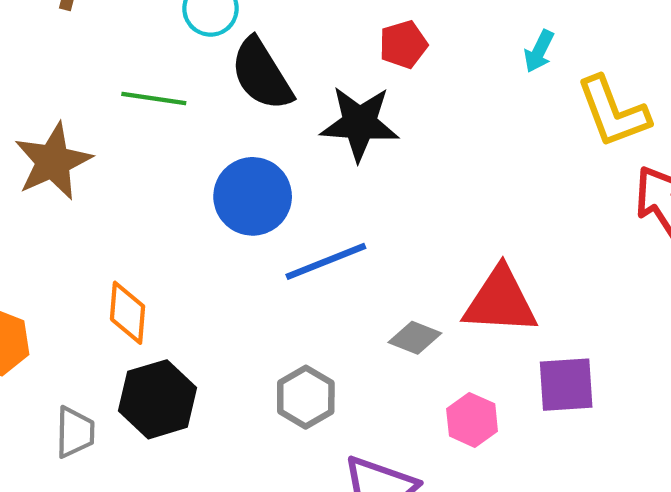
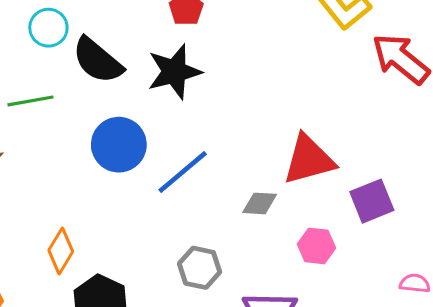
orange diamond: (128, 313) -> (61, 251), turned 45

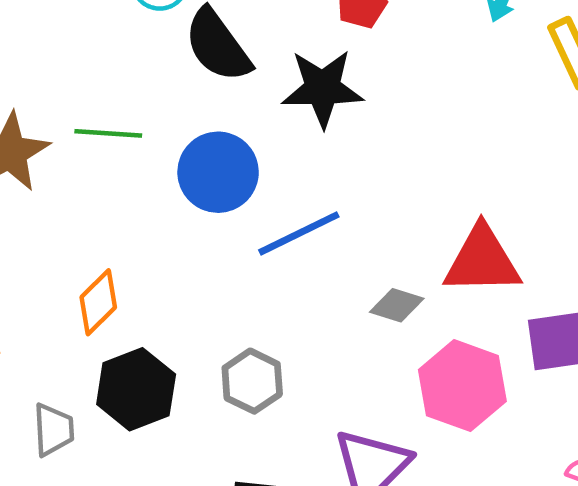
green line: (30, 101) -> (108, 133), moved
pink hexagon: (316, 246) -> (462, 386), size x1.6
gray hexagon: (200, 268) -> (252, 381), moved

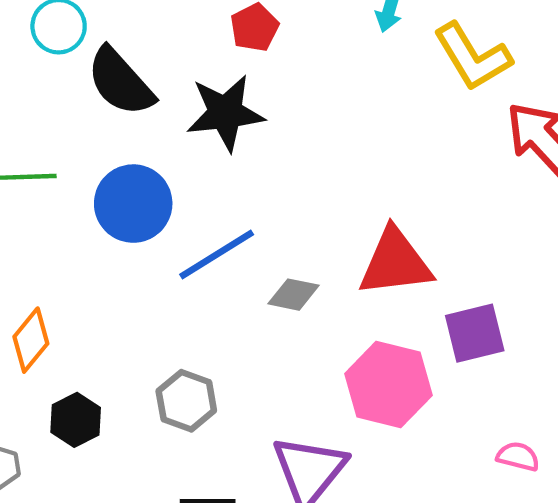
gray diamond: (397, 305) -> (293, 295), moved
black hexagon: (136, 389) -> (76, 420), size x0.7

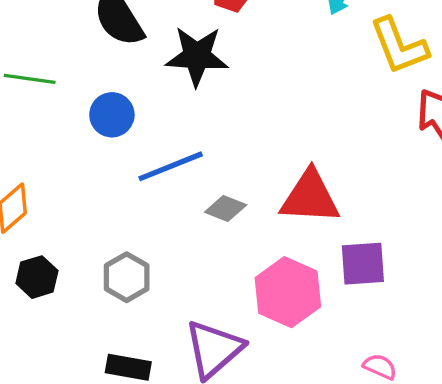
blue circle: (133, 204) -> (112, 115), size x0.7

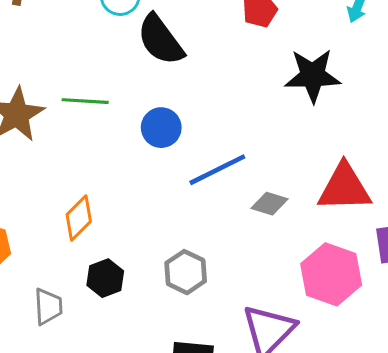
black star: (197, 56) -> (313, 76), moved

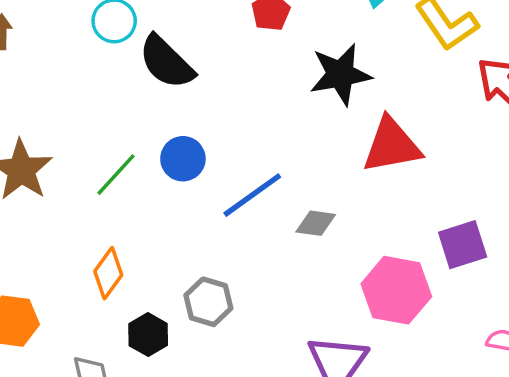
green line: (85, 101) -> (116, 175), moved, turned -42
red triangle: (344, 188) -> (392, 145), moved
gray hexagon: (186, 272) -> (208, 302), moved

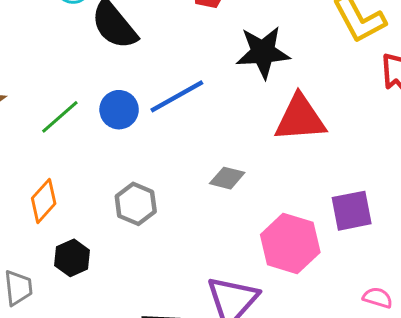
blue line: (252, 195) -> (177, 96), moved
gray hexagon: (208, 302) -> (136, 204), moved

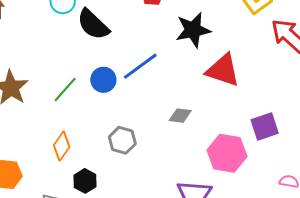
red triangle: (300, 118) -> (223, 70), turned 30

